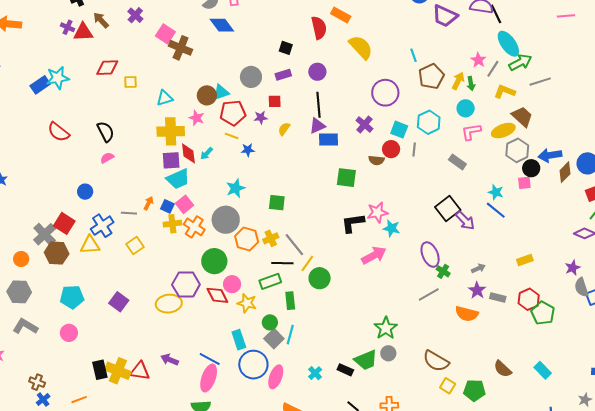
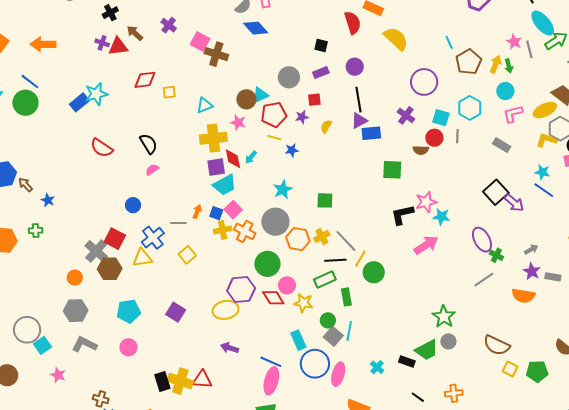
gray line: (493, 69) -> (529, 49), turned -42
yellow L-shape: (505, 92) -> (547, 140), moved
purple arrow: (170, 360) -> (230, 348), moved

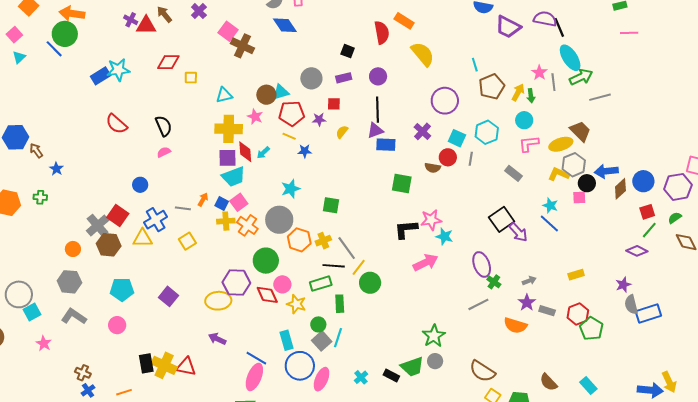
green circle: (25, 103) -> (65, 34), moved

